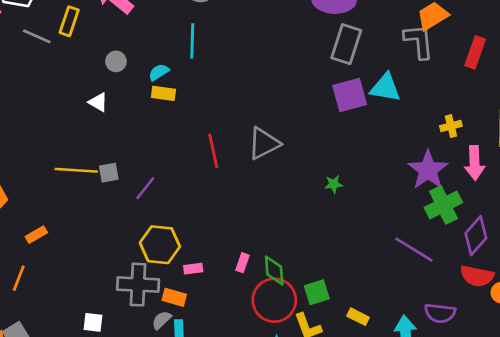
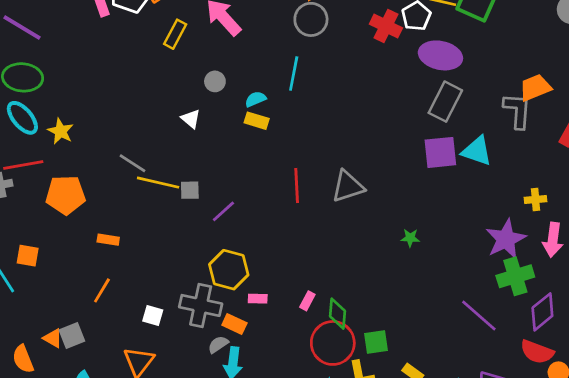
gray line: (37, 36) -> (132, 163), moved
orange rectangle: (36, 235) -> (108, 240), turned 30
orange line: (19, 278) -> (102, 290), moved
white square: (93, 322) -> (153, 316), moved

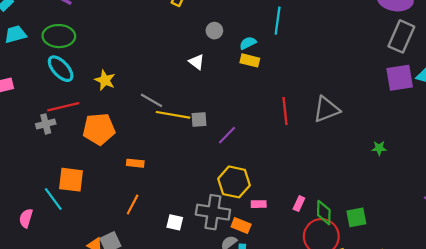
yellow star: (61, 131) -> (105, 80), moved
orange square: (28, 256) -> (71, 180), size x1.4
green square: (376, 342) -> (356, 217), moved

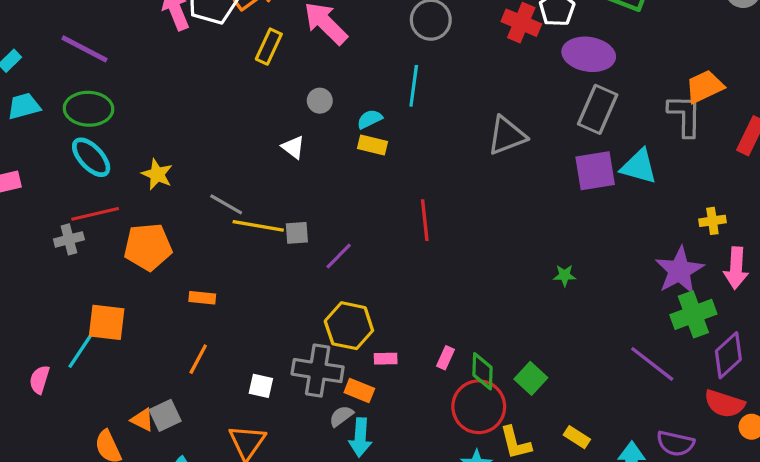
gray triangle: (326, 109) -> (507, 136), moved
cyan line: (53, 199) -> (80, 351), turned 70
green square: (356, 217) -> (531, 378), turned -36

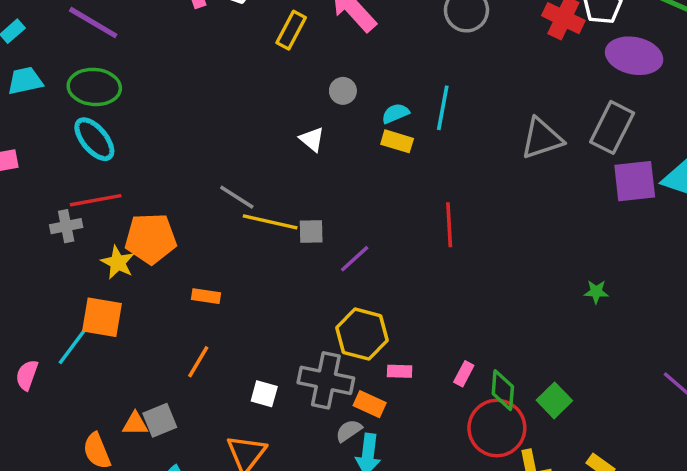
cyan line: (414, 86) -> (443, 108), moved
gray rectangle: (598, 109) -> (612, 127), moved
yellow star: (157, 174) -> (118, 263), moved
orange triangle: (142, 420) -> (135, 424), turned -30

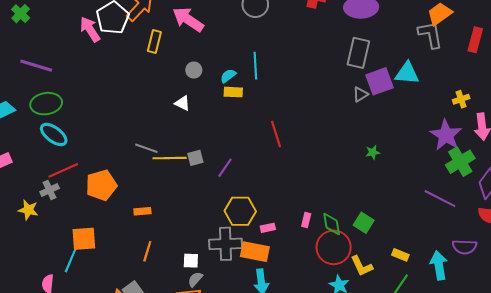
gray triangle: (542, 139) -> (360, 94), moved, size x0.6
yellow star: (118, 263) -> (28, 210), moved
orange rectangle: (370, 404) -> (255, 252), size x1.5
gray semicircle: (349, 431) -> (195, 279), moved

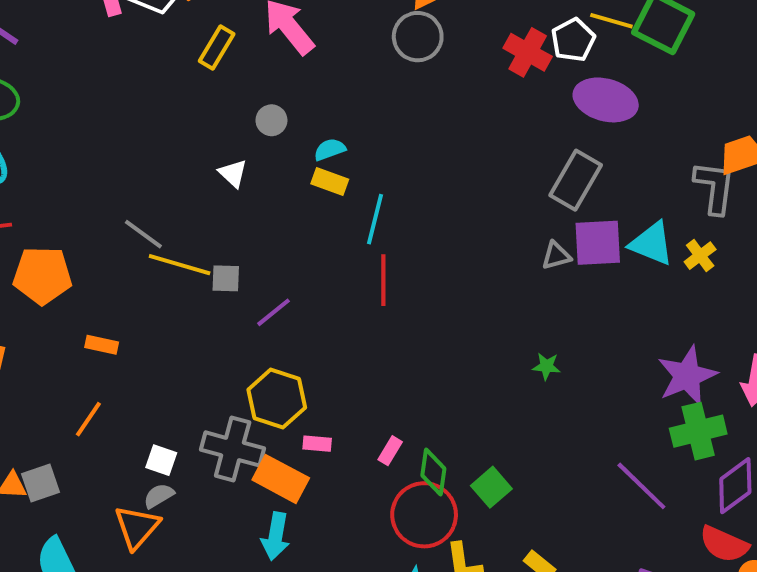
cyan line: (255, 66) -> (375, 219), moved
yellow cross: (461, 99) -> (700, 256), moved, turned -35

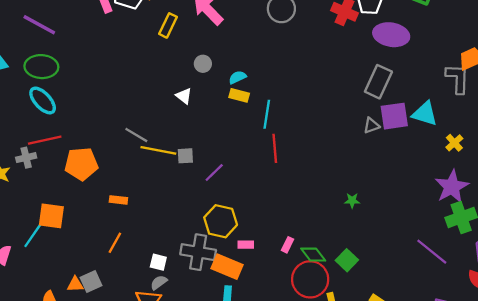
yellow cross: (700, 256) -> (454, 143), moved
green star: (546, 366) -> (352, 201), moved
green diamond: (433, 472) -> (313, 255), turned -40

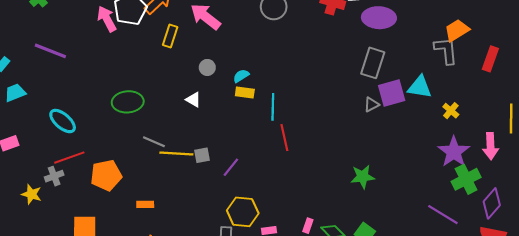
green ellipse: (41, 67) -> (128, 102), moved
green star: (352, 201) -> (363, 177), size x1.6

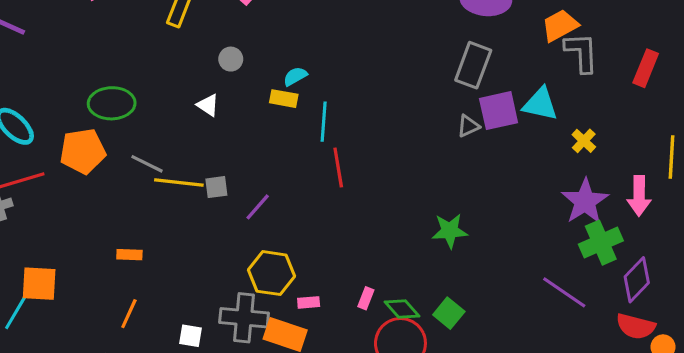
orange trapezoid: (457, 30) -> (560, 25), moved
cyan semicircle: (241, 76) -> (295, 76), moved
orange pentagon: (106, 175) -> (83, 151), moved

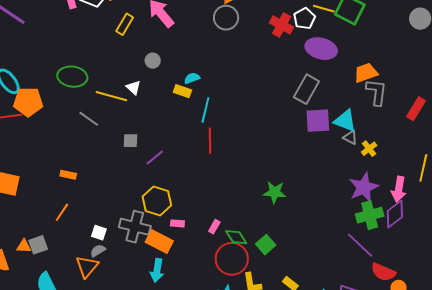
gray triangle: (468, 126) -> (350, 137), moved, turned 42
orange pentagon: (83, 151) -> (28, 102), moved
yellow line: (179, 183) -> (111, 96), moved
purple diamond: (637, 280) -> (395, 214), moved
purple line: (564, 292) -> (360, 245), moved

